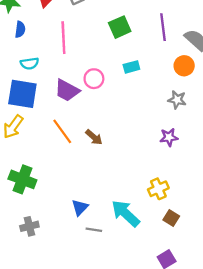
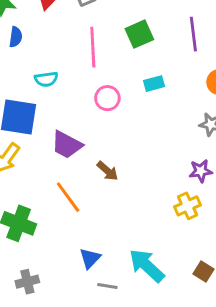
pink line: (63, 38) -> (93, 47), moved
cyan semicircle: (29, 63) -> (46, 79), moved
purple trapezoid: (67, 90) -> (67, 145), moved
orange line: (62, 131) -> (68, 197), moved
yellow cross: (158, 189) -> (188, 206), moved

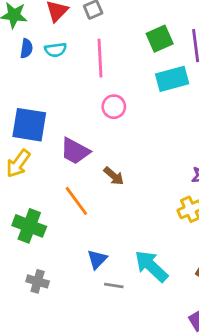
green square: (139, 34) -> (160, 39), moved
cyan semicircle: (46, 79) -> (56, 50), moved
cyan rectangle: (154, 84) -> (172, 79), moved, size x1.6
gray cross: (27, 282) -> (38, 281), turned 30

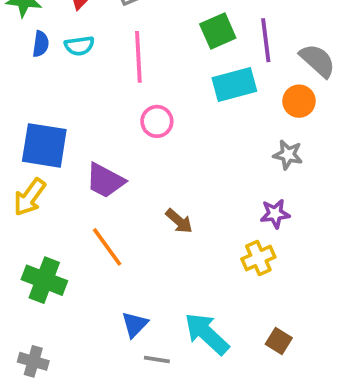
brown arrow: (114, 176) -> (179, 221), moved
gray cross: (38, 281) -> (33, 361), moved

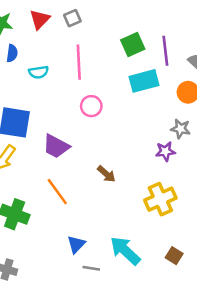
cyan semicircle: (79, 46) -> (38, 72), moved
purple star: (275, 214) -> (165, 151), moved
yellow cross: (258, 258) -> (160, 199), size x1.4

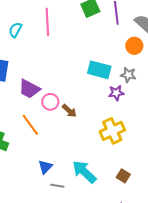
cyan semicircle: (38, 72) -> (15, 30), turned 126
cyan rectangle: (144, 81) -> (99, 70), moved, turned 30
pink circle: (91, 106) -> (50, 102), moved

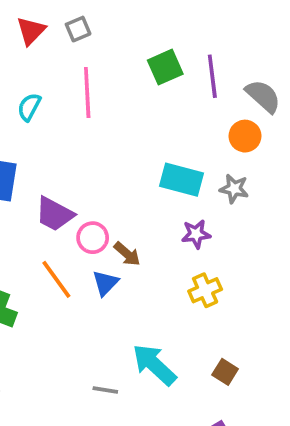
purple star: (116, 93) -> (196, 234), moved
yellow cross: (112, 131) -> (205, 290), size x0.7
blue triangle: (45, 167) -> (105, 283), moved

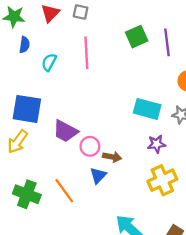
gray square: (78, 29) -> (81, 12), turned 35
brown arrow: (127, 254) -> (112, 157), turned -30
orange line: (56, 279) -> (64, 191), moved
yellow cross: (205, 290) -> (162, 180), size x1.4

